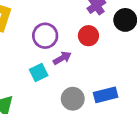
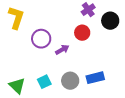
purple circle: (45, 36) -> (41, 39), moved
cyan square: (39, 72) -> (44, 82), moved

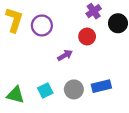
purple circle: (41, 39) -> (42, 25), moved
green triangle: (17, 86) -> (15, 95), turned -30

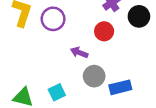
purple arrow: (65, 55) -> (79, 52), turned -128
gray circle: (74, 89) -> (94, 76), moved

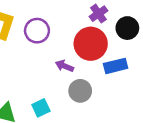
red circle: (104, 31) -> (91, 44), size x1.6
blue rectangle: (120, 87) -> (116, 66), moved

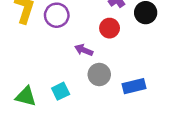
red circle: (91, 44) -> (110, 28), size x0.6
blue rectangle: (116, 66) -> (134, 86), moved

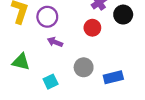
purple arrow: (84, 50) -> (55, 42), moved
green triangle: (26, 96) -> (21, 62), moved

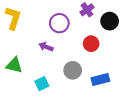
purple circle: (47, 17) -> (59, 23), moved
red circle: (92, 28) -> (91, 44), moved

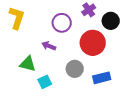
red circle: (91, 44) -> (93, 43), size x1.6
green triangle: (14, 65) -> (28, 64), moved

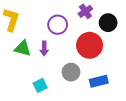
purple arrow: (49, 46) -> (44, 48), turned -112
green triangle: (28, 64) -> (23, 48), moved

